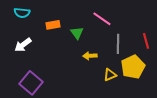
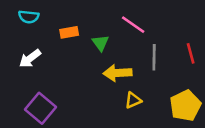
yellow arrow: (90, 56) -> (117, 73), size x1.5
yellow pentagon: (133, 67) -> (185, 106), moved
yellow triangle: (110, 75) -> (133, 100), moved

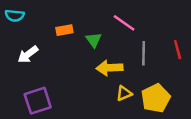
cyan semicircle: (29, 17) -> (15, 15), moved
yellow pentagon: (185, 106) -> (156, 98), moved
purple square: (40, 108) -> (38, 101), turned 32

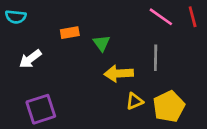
pink line: (124, 23) -> (161, 17), moved
red line: (178, 50) -> (193, 17), moved

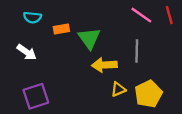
cyan semicircle: (16, 17) -> (32, 17), moved
green triangle: (101, 43) -> (89, 38), size x1.5
white arrow: (30, 59) -> (27, 52), turned -108

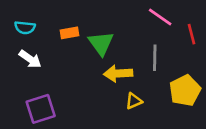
red line: (169, 15) -> (192, 34), moved
cyan semicircle: (32, 17) -> (25, 28), moved
yellow pentagon: (148, 94) -> (185, 91), moved

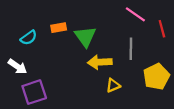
cyan semicircle: (25, 28) -> (29, 38), moved, turned -42
white arrow: (30, 59) -> (18, 67), moved

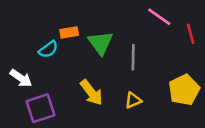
cyan semicircle: (29, 38) -> (48, 49), moved
gray line: (131, 49) -> (133, 57), moved
yellow arrow: (100, 62) -> (91, 92), moved, turned -125

